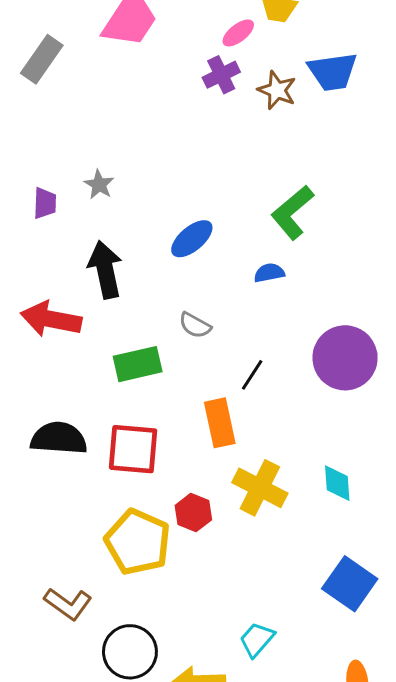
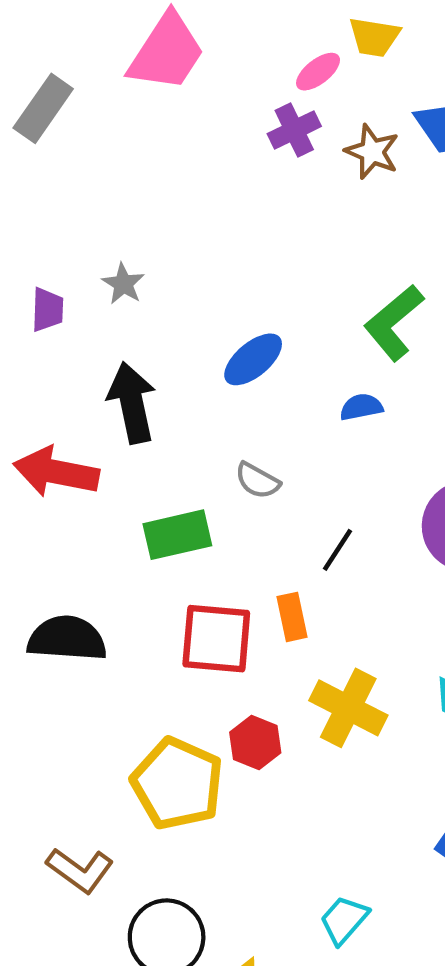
orange rectangle: (220, 423) -> (292, 617), size x0.7
red square: (133, 449) -> (216, 639), moved

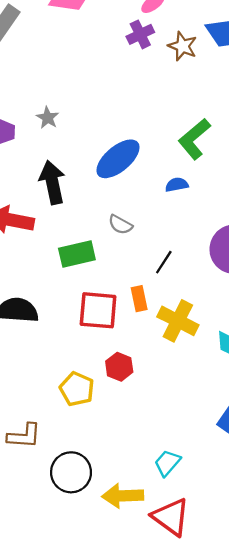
blue ellipse: (253, 359) -> (118, 159), size x1.4
yellow cross: (348, 708) -> (178, 321), moved
yellow pentagon: (177, 784) -> (77, 389), size x0.7
brown L-shape: (80, 870) -> (24, 436), turned -32

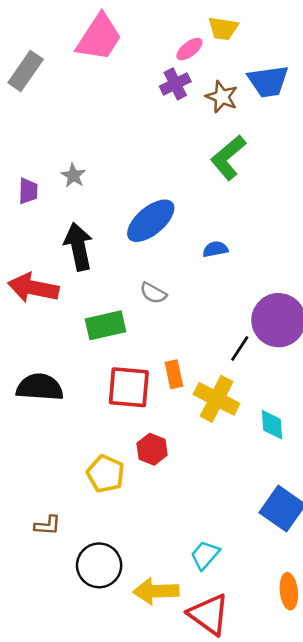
green L-shape: (194, 139) -> (228, 157), moved
black line: (164, 262) -> (240, 349), moved
brown L-shape: (24, 436) -> (47, 525), size x0.7

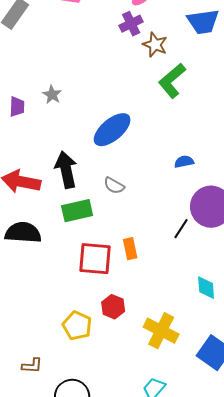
brown star: (222, 97) -> (155, 45), moved
black arrow: (78, 247) -> (66, 170), moved
blue semicircle: (215, 249) -> (184, 162), moved
black semicircle: (40, 387) -> (23, 233), moved
yellow cross: (217, 399) -> (161, 331), moved

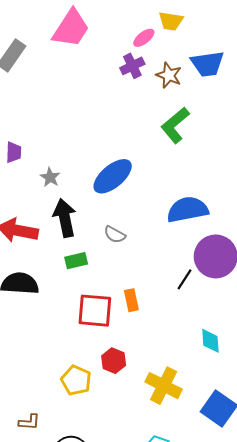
brown star: (155, 45) -> (169, 75), moved
gray star: (52, 95) -> (50, 177), moved
blue semicircle: (184, 162) -> (188, 210), size x2.0
green rectangle: (77, 211) -> (76, 261), size x0.7

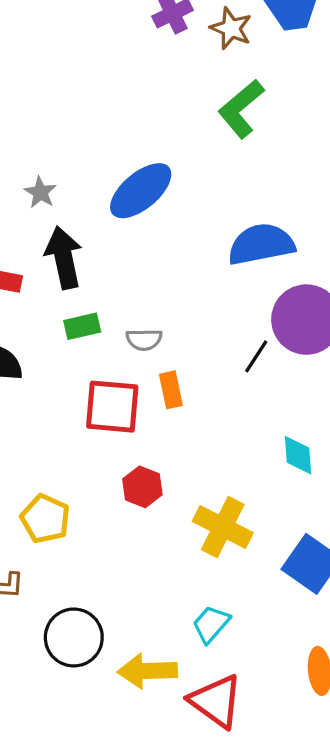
gray semicircle: (115, 235) -> (144, 340), moved, turned -30
yellow pentagon: (76, 380) -> (45, 519), moved

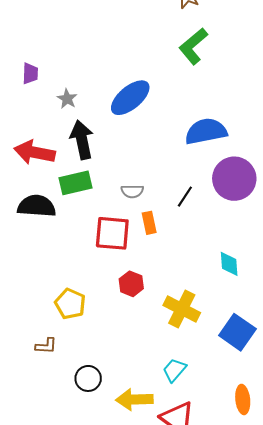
green rectangle: (82, 326) -> (76, 183), moved, size x1.4
black line: (256, 356) -> (185, 197), moved
black circle: (74, 637) -> (88, 378), size x0.7

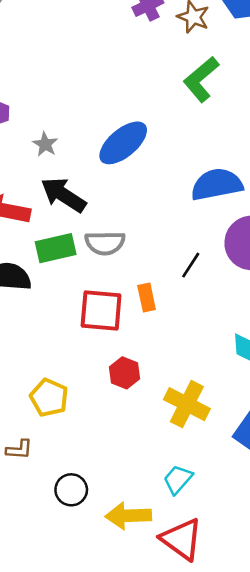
black arrow: (82, 140) -> (63, 195), turned -45
gray semicircle: (132, 191) -> (105, 243), moved, size x1.4

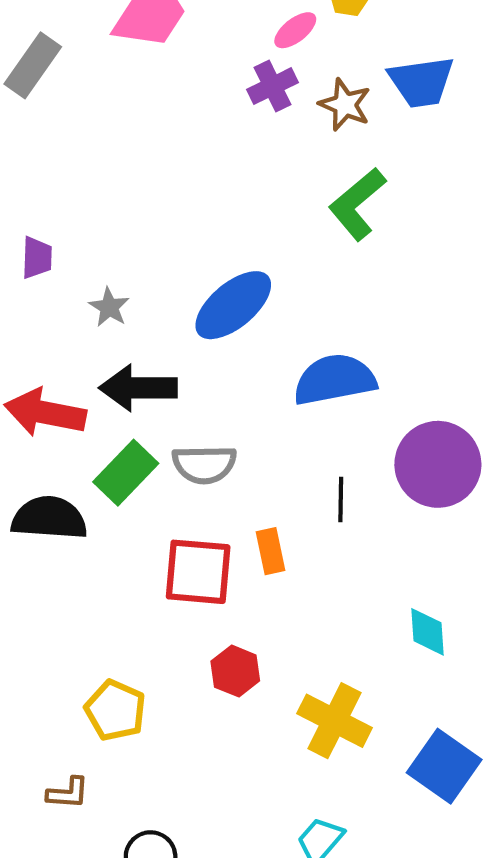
blue semicircle: (217, 184) -> (335, 380), moved
black arrow: (63, 195) -> (138, 388), turned -33
green rectangle: (56, 248) -> (126, 473), turned -33
black line: (191, 265) -> (341, 499), turned -32

